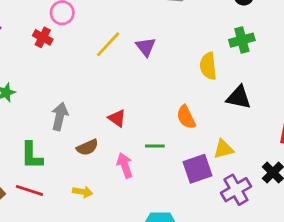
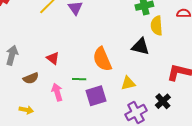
yellow semicircle: (208, 66) -> (157, 26), moved
orange semicircle: (186, 117) -> (102, 59), size x1.4
purple square: (197, 169) -> (96, 96), moved

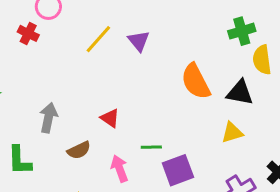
orange semicircle: (102, 59) -> (196, 81), moved
yellow triangle: (128, 83) -> (232, 133), moved

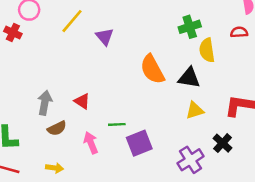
yellow line: (98, 39) -> (72, 21), moved
gray arrow: (48, 118) -> (45, 103), moved
yellow triangle: (232, 133) -> (195, 110), moved

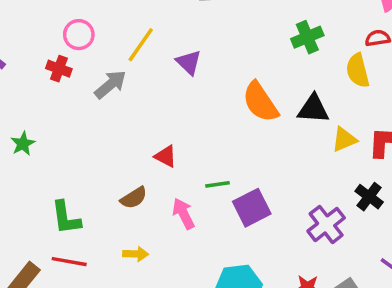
yellow semicircle: (207, 50) -> (358, 71), moved
gray arrow: (45, 103) -> (110, 84), moved, turned 45
yellow triangle: (195, 110) -> (344, 139), moved

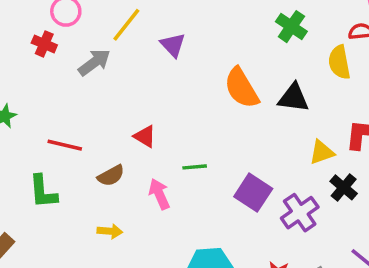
green cross: (307, 37) -> (291, 27), turned -36
yellow triangle: (344, 139) -> (322, 152), moved
purple square: (252, 208) -> (253, 193), moved, turned -33
red line: (69, 262) -> (65, 145), moved

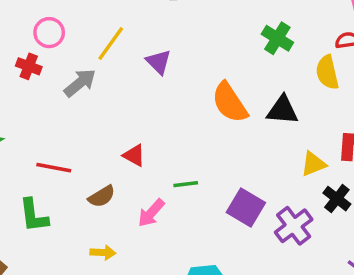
pink arrow: (159, 194) -> (151, 213), turned -112

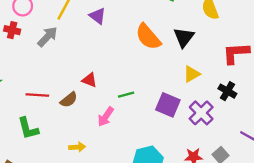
black triangle: (282, 110) -> (184, 37), turned -50
yellow triangle: (313, 164) -> (192, 74), moved
brown semicircle: (102, 196) -> (69, 100), moved

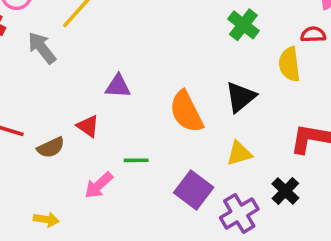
purple triangle: (98, 16) -> (118, 86), moved, turned -48
gray arrow: (47, 37) -> (42, 48), turned -95
orange semicircle: (148, 37) -> (186, 112), moved

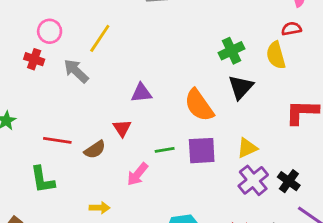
green cross: (243, 25) -> (231, 51), moved, turned 35
red triangle: (88, 126) -> (122, 128), turned 30
yellow triangle: (239, 153) -> (247, 148), moved
purple square: (194, 190) -> (202, 151), moved, turned -32
black cross: (285, 191) -> (289, 181), moved

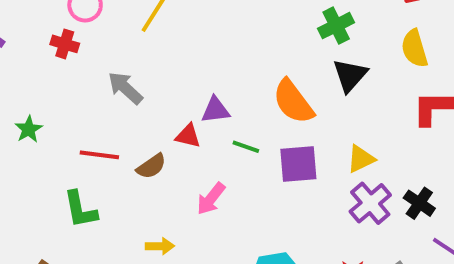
yellow semicircle: (276, 55) -> (414, 49), moved
gray arrow: (76, 71) -> (125, 88), moved
purple triangle: (141, 93) -> (215, 110), moved
red triangle: (122, 128) -> (188, 136), turned -42
green line: (165, 150) -> (246, 147), moved, turned 30

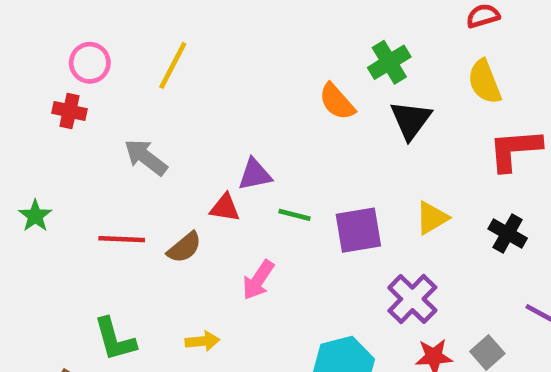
orange semicircle: (293, 102) -> (337, 102), moved, size x0.7
purple cross: (370, 203) -> (412, 299), moved
black cross: (419, 203) -> (508, 233), moved
green L-shape: (80, 209) -> (115, 339), moved

